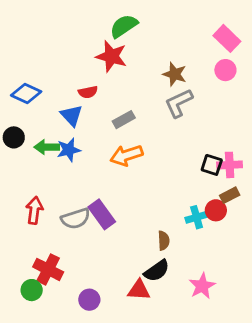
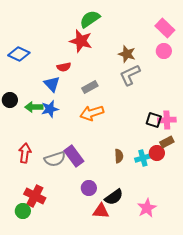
blue diamond: (26, 93) -> (19, 54), moved
brown semicircle: (164, 241) -> (119, 156), moved
purple circle: (89, 300) -> (89, 188), moved

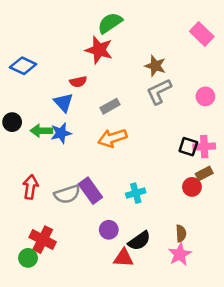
pink circle: (164, 51) -> (205, 96), moved
brown semicircle: (119, 156) -> (181, 233), moved
cyan cross: (143, 158) -> (136, 193), moved

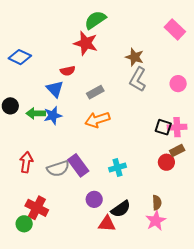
gray L-shape: (159, 91) -> (138, 79), turned -35

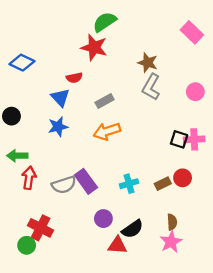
green arrow: (36, 113) -> (17, 156), moved
brown rectangle: (177, 151) -> (163, 184), moved

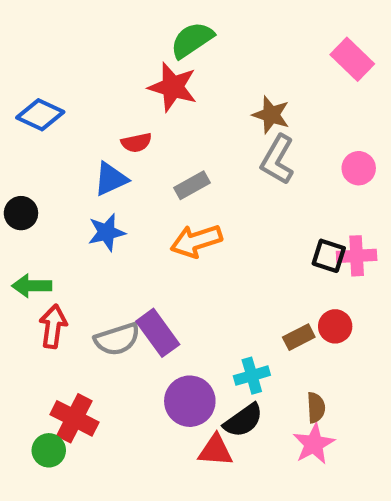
blue triangle: (60, 98) -> (111, 179), turned 48
cyan cross: (129, 184) -> (252, 376), moved
purple circle: (103, 219) -> (190, 401), size x1.5

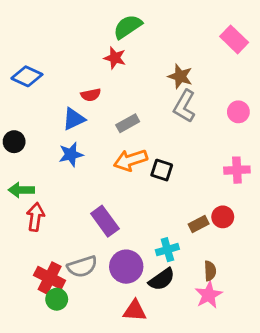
red star: (173, 87) -> (115, 58), size x0.7
black square: (329, 256) -> (162, 170), moved
gray semicircle: (117, 339) -> (82, 267), moved
green circle: (49, 450) -> (57, 299), moved
red triangle: (215, 450) -> (135, 311), moved

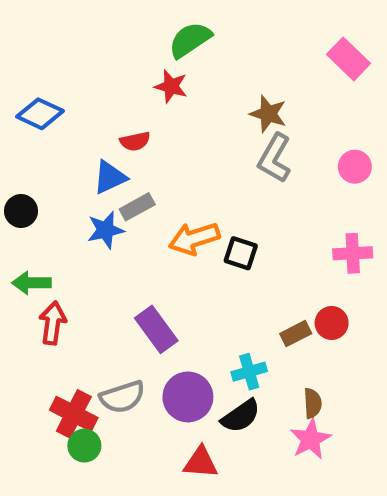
gray rectangle: (128, 123) -> (137, 207), moved

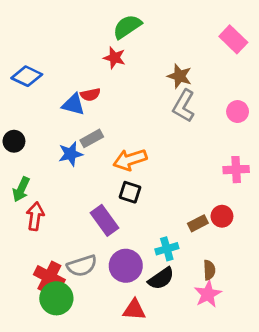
blue triangle: (110, 177) -> (73, 104), moved, turned 40
black square: (241, 253) -> (130, 192), moved
green arrow: (32, 283) -> (21, 189), turned -65
green circle: (84, 446) -> (56, 298), size x1.5

